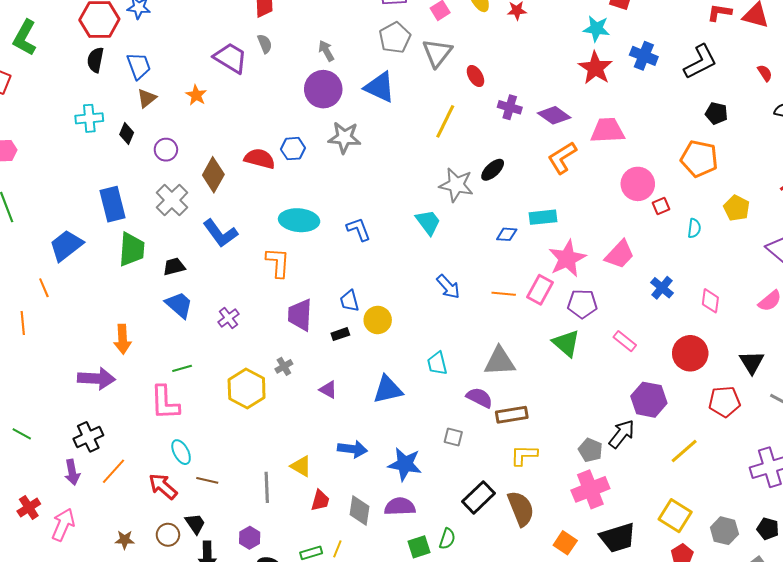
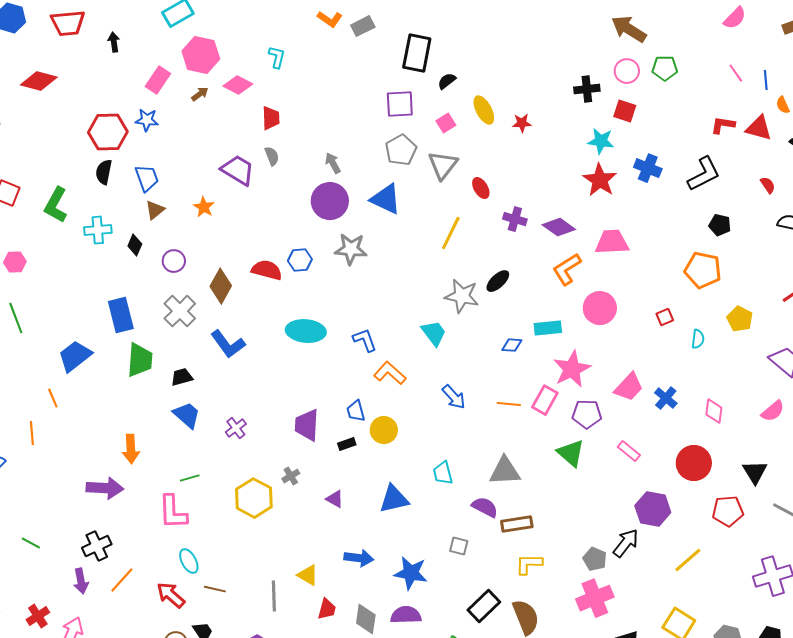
green L-shape: (25, 38) -> (56, 205), moved
pink circle: (638, 184) -> (600, 308), moved
pink trapezoid: (620, 254) -> (629, 387), moved
orange L-shape: (278, 263) -> (390, 373), moved, turned -52

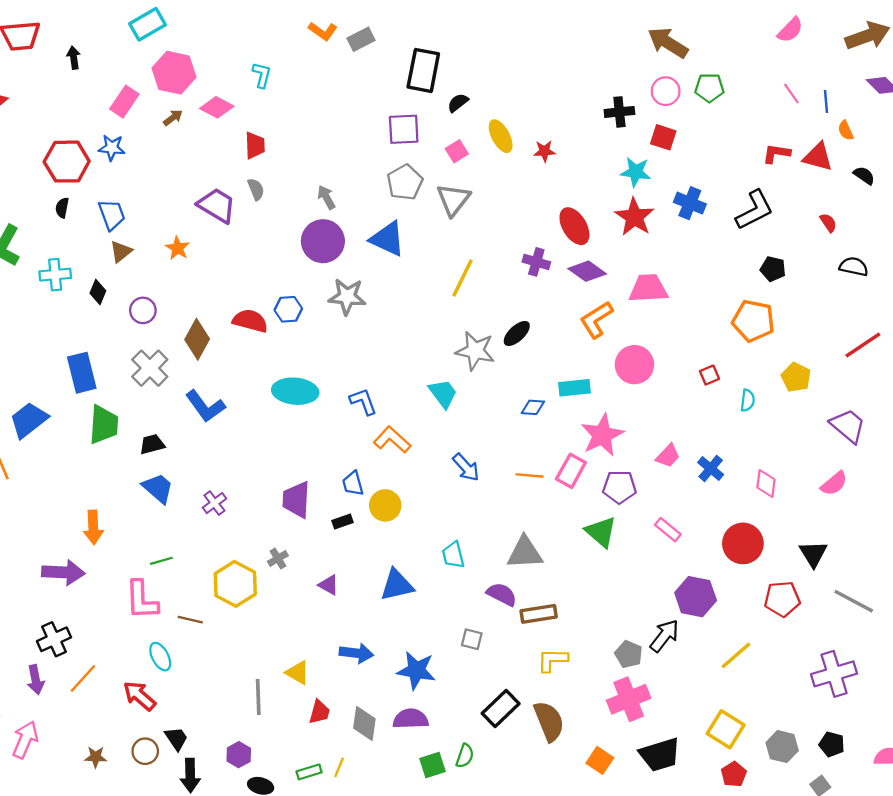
black semicircle: (104, 172) -> (62, 208), size x0.7
red ellipse: (481, 188) -> (574, 226), moved, size x1.5
pink trapezoid: (629, 387) -> (668, 456), size x0.7
brown line: (215, 589) -> (190, 620), moved

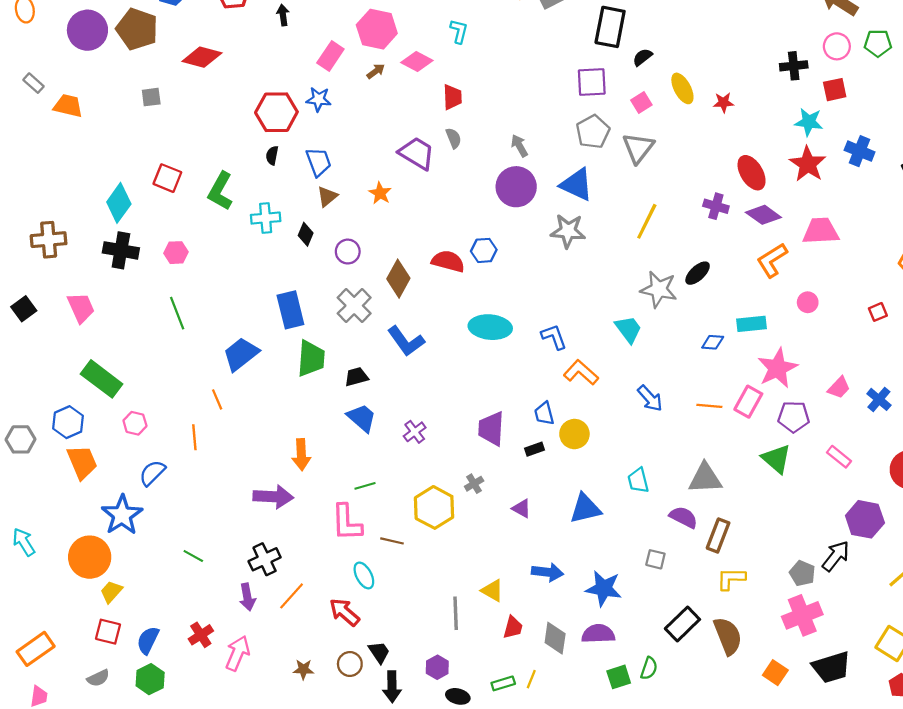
red square: (663, 137) -> (835, 90), turned -30
gray star: (347, 297) -> (568, 231), moved
pink circle: (634, 365) -> (808, 302), size x0.6
brown rectangle: (539, 614) -> (718, 536), turned -60

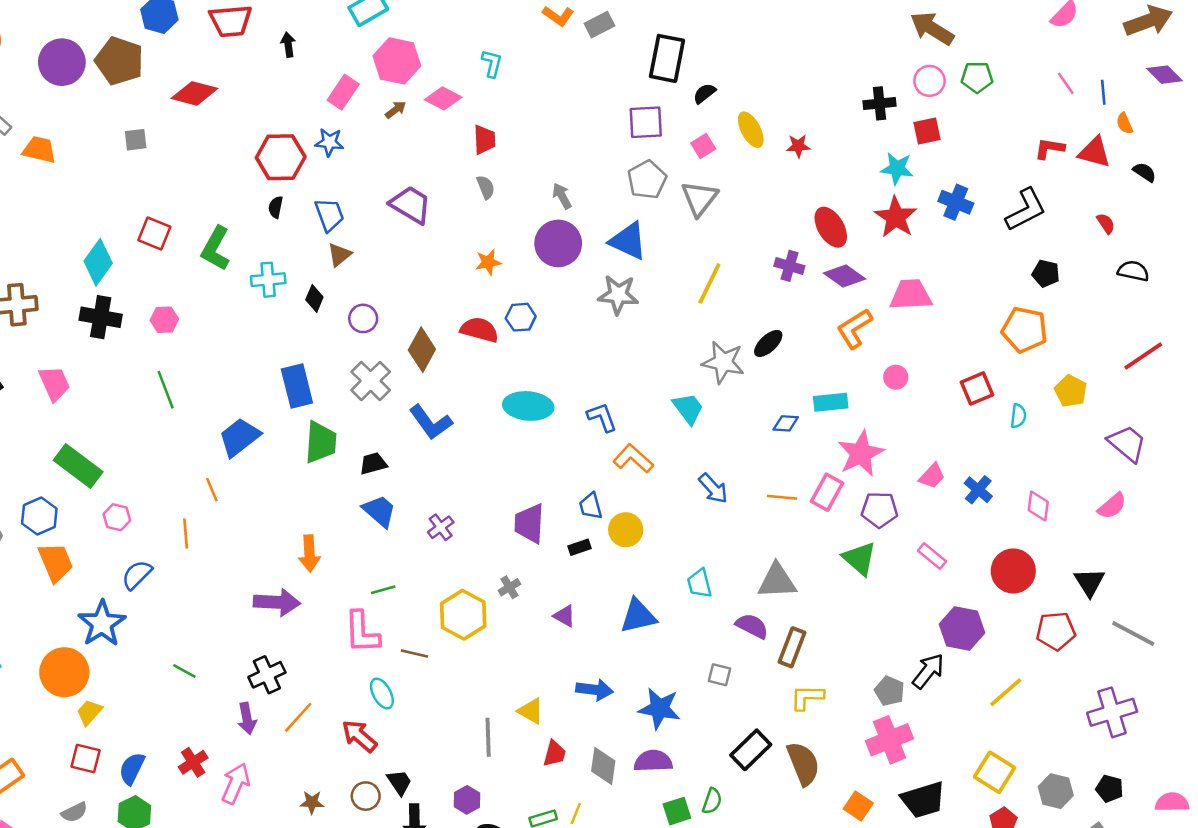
purple trapezoid: (417, 153) -> (411, 205), moved
orange star: (380, 193) -> (488, 262), moved, turned 30
red square: (878, 312) -> (977, 388), size x1.5

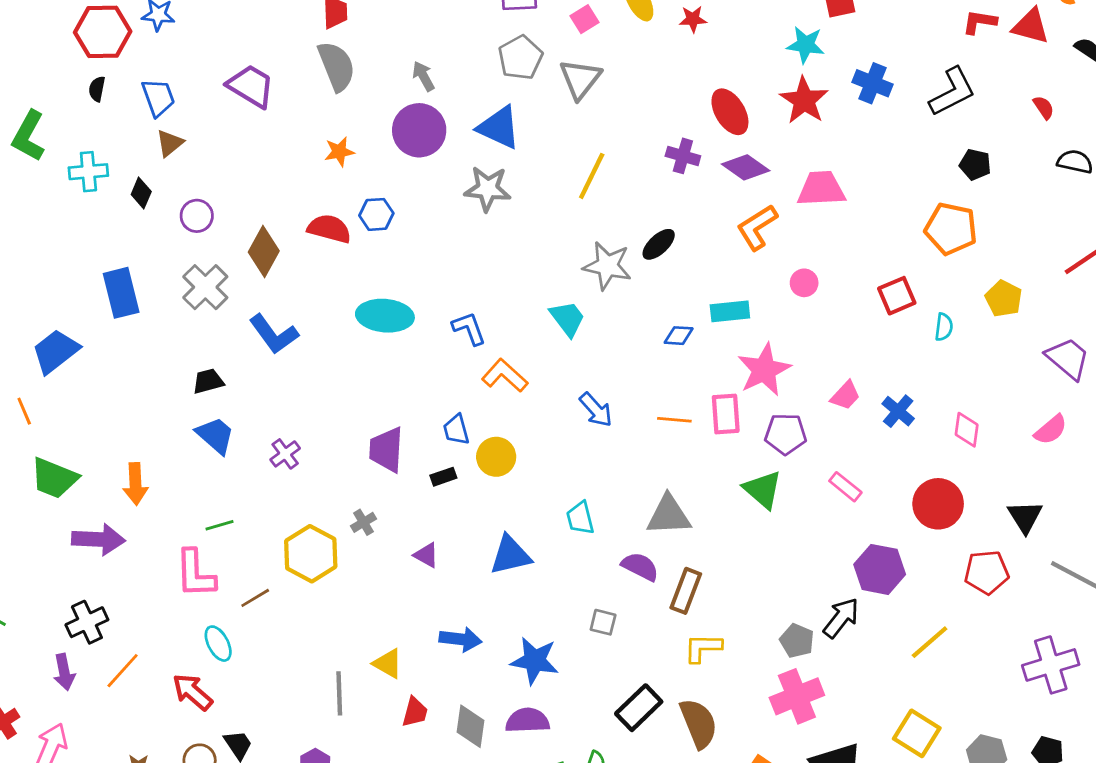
gray semicircle: (486, 187) -> (336, 66), size x1.8
green trapezoid: (321, 442) -> (54, 478), moved, turned 108
pink rectangle: (827, 492) -> (726, 414), turned -33
brown line: (414, 654) -> (255, 598), turned -44

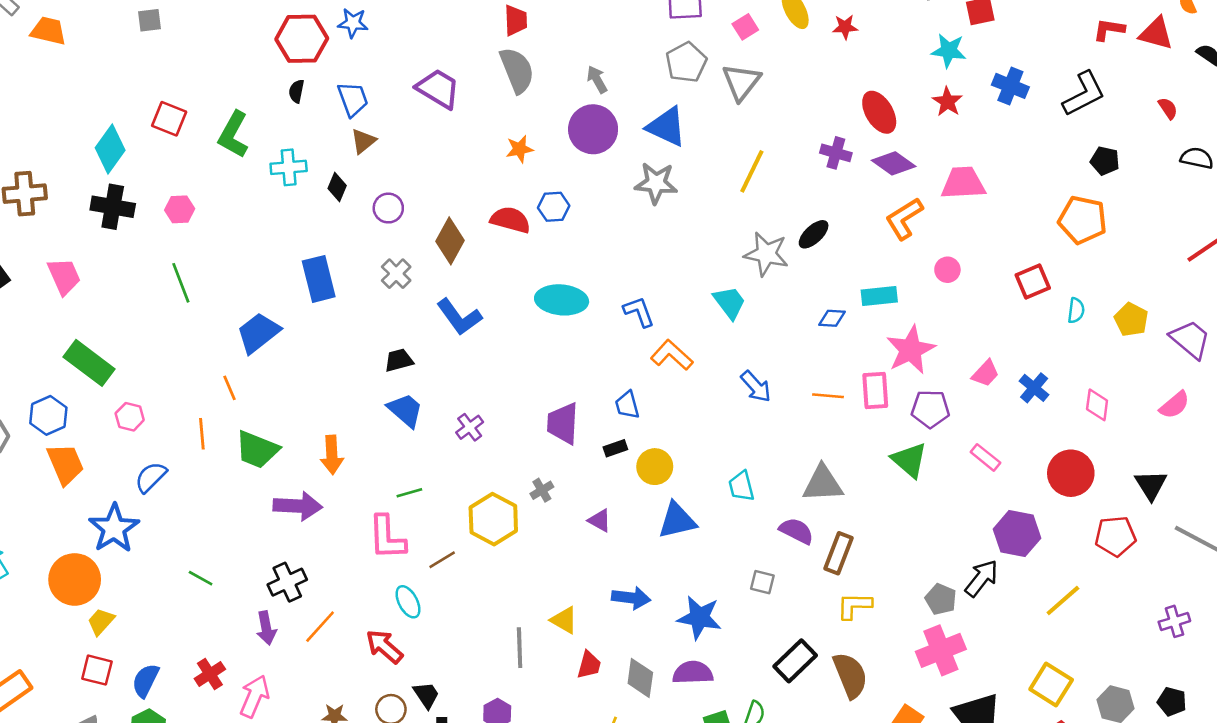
red star: (804, 100) -> (947, 102), size x0.7
gray cross: (205, 287) -> (396, 274), size x0.7
yellow pentagon: (1004, 299) -> (1131, 320), moved
yellow circle: (496, 457) -> (655, 467), moved
purple cross: (1051, 665) -> (1174, 621), size x0.6

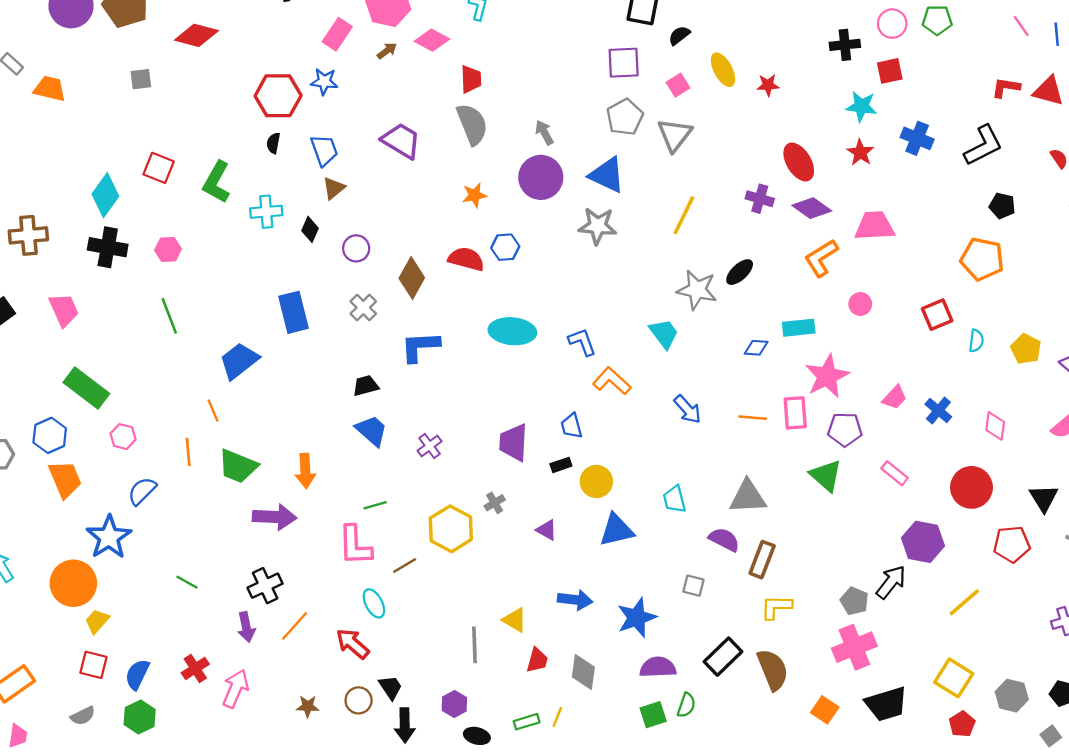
blue L-shape: (459, 317) -> (420, 347), turned 123
blue star: (699, 618) -> (637, 618), turned -30
purple semicircle: (693, 673) -> (658, 667), moved

